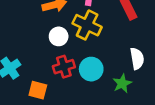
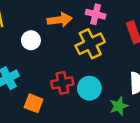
yellow cross: (87, 25) -> (90, 44), turned 32
white circle: (59, 36) -> (31, 40), moved

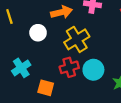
yellow cross: (90, 44) -> (77, 39), moved

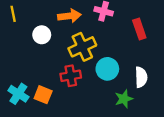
cyan cross: (21, 68) -> (18, 94), moved, turned -30
cyan circle: (93, 70) -> (107, 69), moved

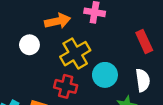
red rectangle: (139, 29) -> (144, 41), moved
red cross: (71, 76) -> (66, 86), turned 30

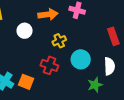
yellow cross: (75, 54) -> (59, 41), size x0.6

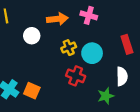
cyan circle: (81, 59) -> (92, 53), moved
red cross: (49, 65) -> (76, 76), moved

